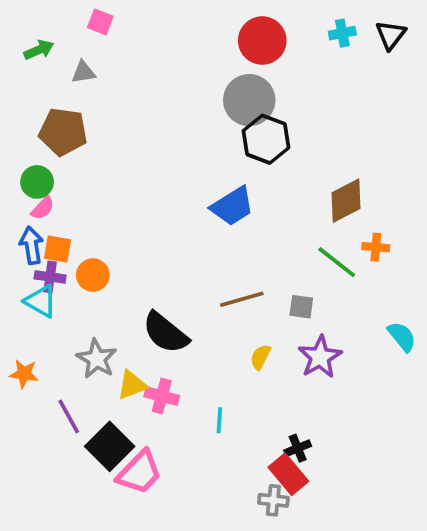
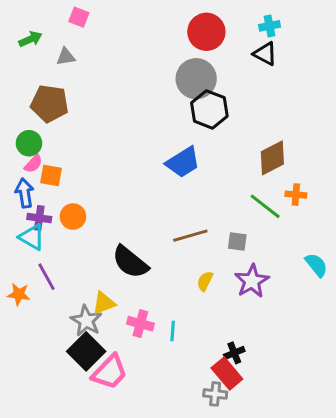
black triangle: (391, 35) -> (265, 54), moved, turned -40
orange square: (57, 249) -> (51, 175), moved
gray star: (97, 359) -> (86, 321), moved
pink cross: (162, 396) -> (140, 324), moved
purple line: (69, 417) -> (47, 277), moved

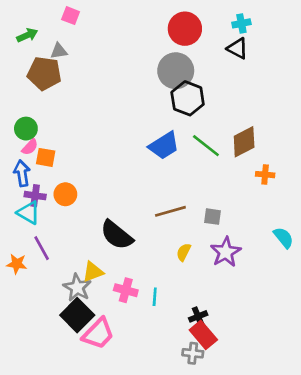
brown pentagon: (50, 104) -> (44, 73), moved
green line: (265, 206) -> (206, 146), moved
black cross: (234, 353) -> (198, 316), moved

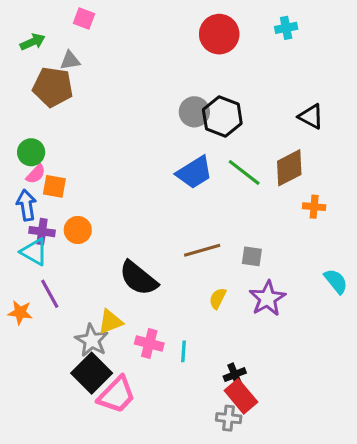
black triangle: (237, 48) -> (311, 116), moved
gray circle: (176, 71) -> (194, 112), moved, size x0.7

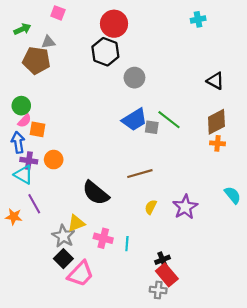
red circle: (219, 34) -> (114, 24), moved
black hexagon: (222, 116) -> (105, 52), moved
brown diamond: (289, 168) -> (216, 122), moved
gray square: (252, 256) -> (152, 127), moved
black square: (92, 373) -> (63, 259), size x0.7

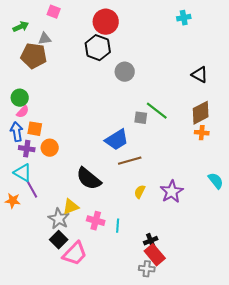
blue trapezoid: (134, 120) -> (117, 140), moved
orange square: (37, 129) -> (35, 129), moved
cyan triangle: (23, 175) -> (23, 173), moved

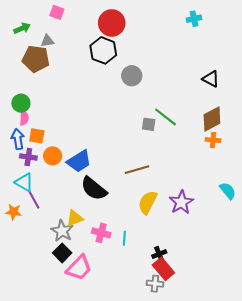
pink semicircle: (23, 112) -> (24, 118), turned -40
blue trapezoid: (117, 140) -> (79, 161), moved
yellow semicircle: (140, 192) -> (148, 202), size x1.6

